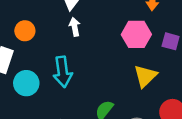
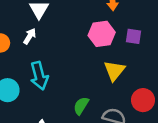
white arrow: (75, 27) -> (30, 36), moved, turned 49

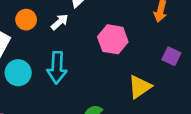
pink hexagon: (102, 34) -> (113, 39), moved

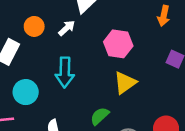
cyan circle: (18, 73) -> (26, 92), moved
yellow triangle: (140, 87) -> (125, 83), moved

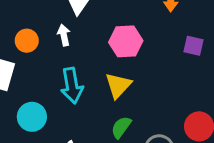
white arrow: (67, 28) -> (64, 35), turned -48
yellow triangle: (125, 83) -> (118, 85), moved

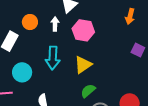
pink hexagon: (126, 41) -> (83, 30), moved
green semicircle: (121, 127) -> (88, 91), moved

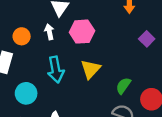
purple square: (138, 50) -> (147, 39), turned 32
green semicircle: (88, 91) -> (123, 86), moved

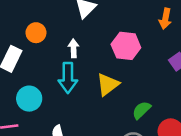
white arrow: (49, 32) -> (74, 48), moved
pink hexagon: (82, 32) -> (126, 46), moved

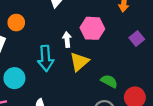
white arrow: (74, 48) -> (67, 39), moved
green semicircle: (142, 110) -> (109, 81), turned 77

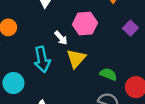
white arrow: (67, 39) -> (61, 38), turned 152

